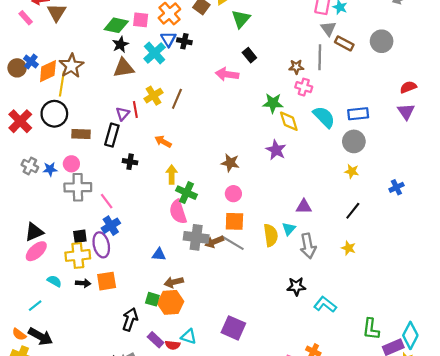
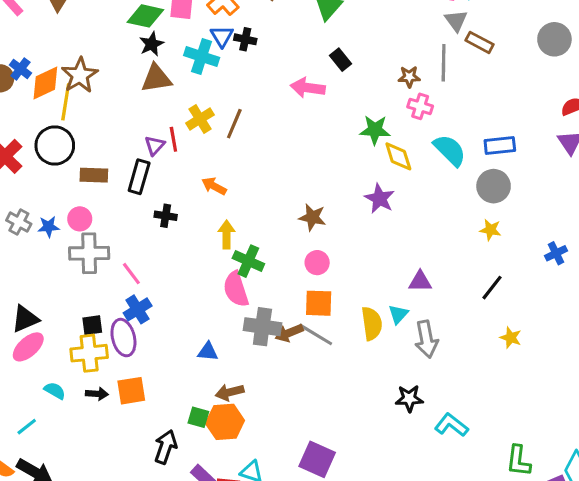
gray circle: (382, 41) -> (554, 39), moved
cyan cross: (155, 53) -> (202, 56), turned -30
yellow star: (349, 248) -> (511, 338), moved

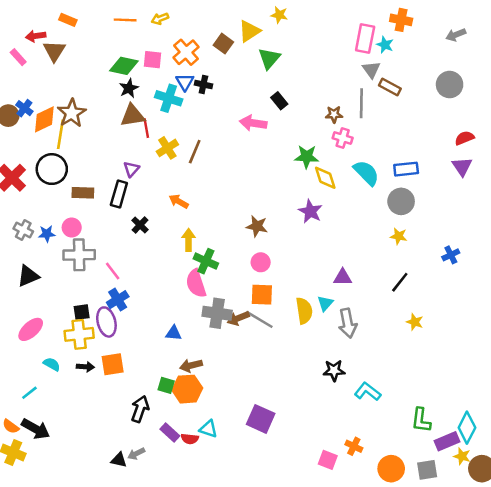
red line: (173, 139) -> (146, 128), moved
black cross: (166, 216) -> (140, 225), turned 35
black triangle: (25, 319) -> (28, 276), moved

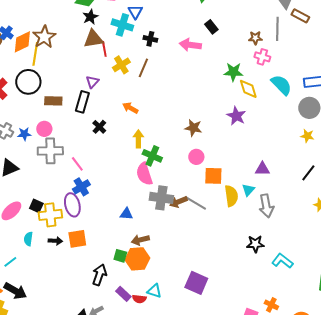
black cross: (203, 85) -> (150, 39), moved
orange square: (262, 295) -> (213, 176), moved
black square: (82, 312) -> (36, 206), moved, turned 32
cyan semicircle: (52, 364) -> (28, 239), turned -112

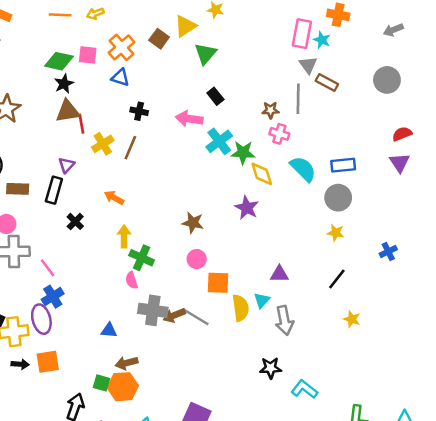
blue triangle: (135, 12) -> (120, 77), turned -42
cyan cross: (122, 25) -> (219, 141), moved, turned 35
pink semicircle: (144, 174) -> (132, 280), size x0.6

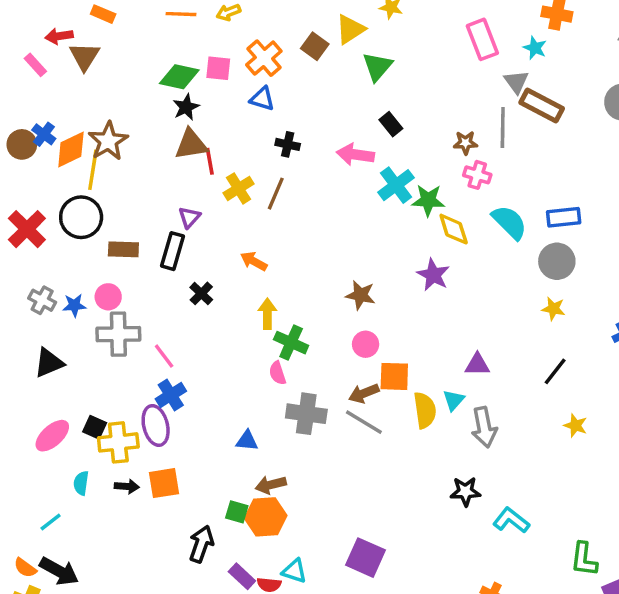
pink rectangle: (302, 34) -> (482, 39), moved, turned -32
brown rectangle: (327, 82) -> (542, 105), size x1.4
brown arrow: (174, 315) -> (364, 393), moved

